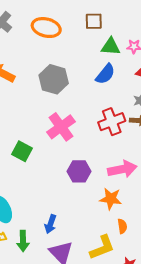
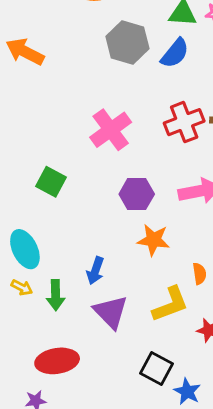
gray hexagon: (54, 79) -> (127, 42), moved
green square: (22, 151) -> (51, 182), moved
orange star: (111, 199) -> (153, 240), moved

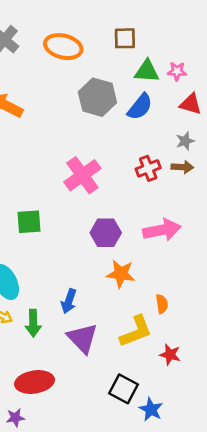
red cross: (184, 122) -> (148, 168), size x0.7
green square: (51, 182) -> (29, 222), turned -32

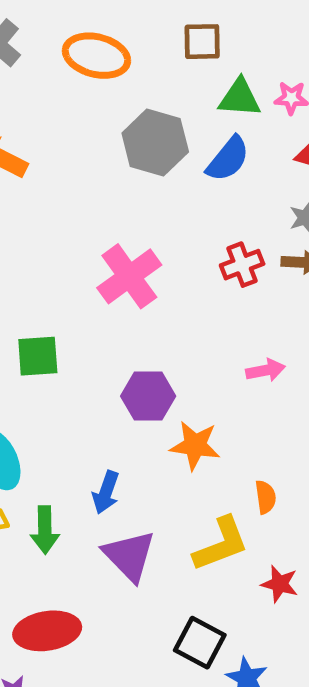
pink arrow: (162, 230) -> (266, 370), size x0.6
purple hexagon: (106, 233) -> (148, 396), moved

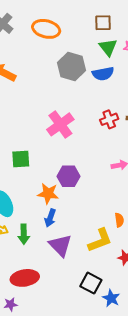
brown square: (202, 42) -> (103, 23), moved
green triangle: (240, 98) -> (108, 47), turned 48
blue semicircle: (228, 159) -> (103, 74), turned 40
orange star: (195, 445) -> (48, 194), moved

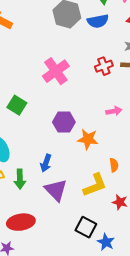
green square: (21, 159) -> (17, 105), turned 36
orange star: (48, 194) -> (88, 139), moved

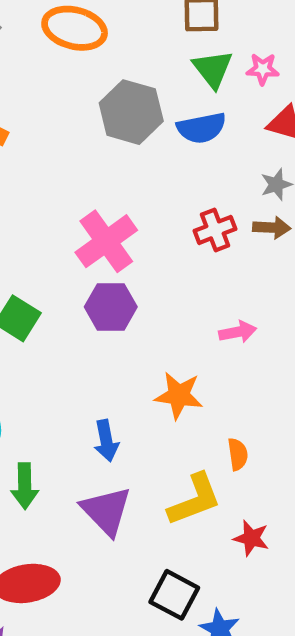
purple hexagon: (64, 122) -> (111, 307), moved
blue arrow: (46, 163) -> (106, 441), moved, turned -30

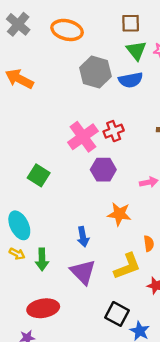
red cross: (215, 230) -> (114, 131), moved
purple hexagon: (111, 307) -> (103, 170), moved

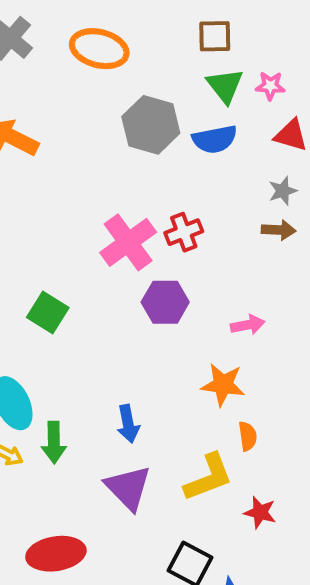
orange star: (119, 214) -> (223, 385), moved
green arrow: (42, 259) -> (54, 442), moved

